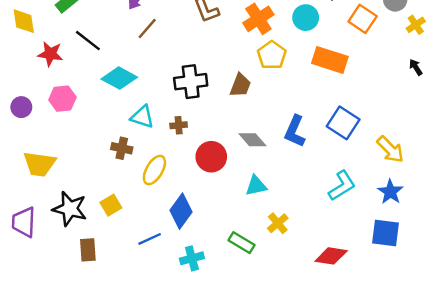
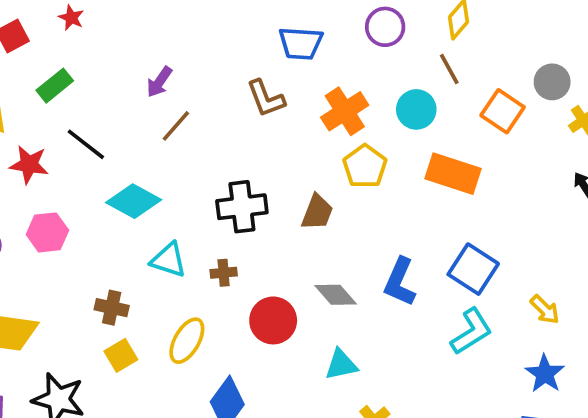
brown cross: (122, 148) -> (112, 308), moved
yellow arrow: (390, 149) -> (545, 309), size x0.7
cyan L-shape: (342, 186) -> (471, 331), moved
yellow square: (111, 205) -> (121, 355), moved

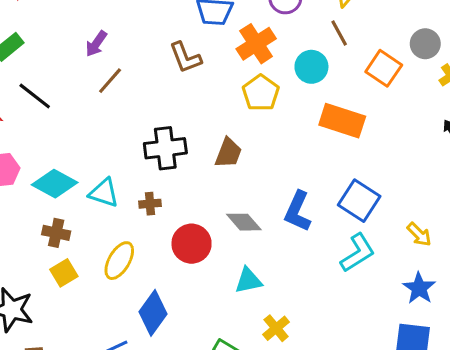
orange cross: (345, 111) -> (256, 44), moved
yellow pentagon: (365, 166) -> (261, 93), moved
cyan diamond: (134, 201) -> (55, 184), moved

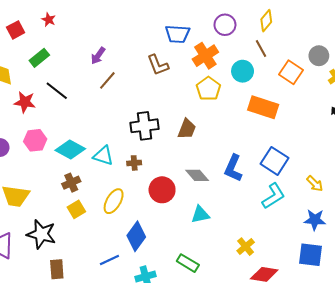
brown cross: (56, 233) -> (71, 183), turned -36
blue star: (419, 288) -> (315, 220), turned -30
yellow cross: (276, 328) -> (246, 247), moved

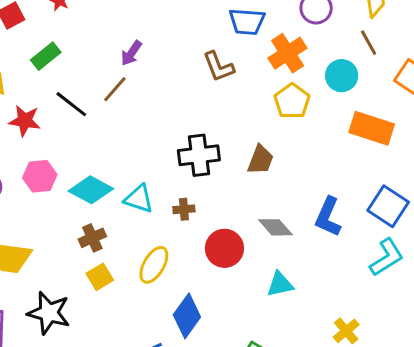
brown line: (107, 80) -> (115, 89), moved

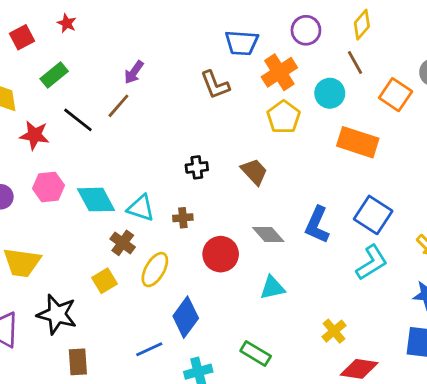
black cross: (199, 155) -> (197, 167), size x0.6
brown trapezoid: (260, 160) -> (254, 172), turned -64
cyan diamond: (91, 190) -> (96, 200), turned 33
brown cross: (92, 238) -> (123, 243), moved, turned -30

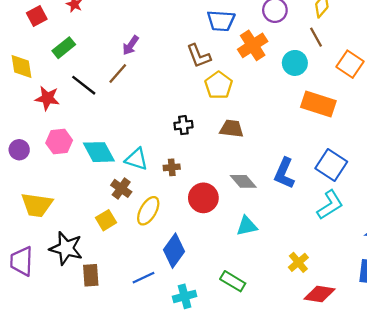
yellow pentagon: (284, 117) -> (219, 85), moved
brown trapezoid: (254, 172) -> (232, 129), turned -40
brown rectangle: (78, 362) -> (91, 275), moved

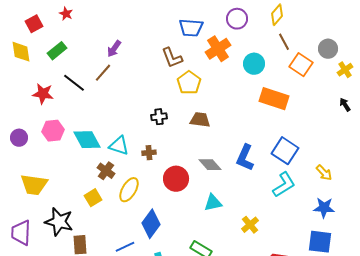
brown line: (316, 37) -> (284, 42), moved
yellow diamond: (22, 66) -> (21, 52), moved
yellow cross: (298, 262) -> (250, 225), moved

